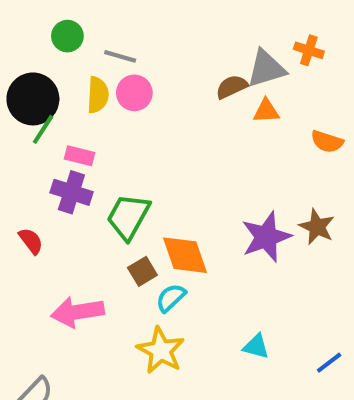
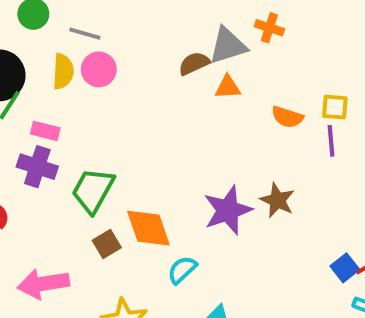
cyan semicircle: (171, 298) -> (182, 270), moved

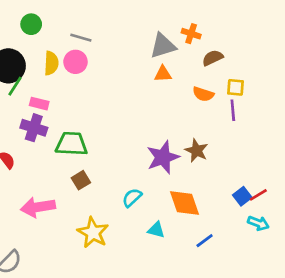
gray line: (85, 34) -> (81, 38), moved
brown semicircle: (194, 63) -> (213, 58), moved
green trapezoid: (93, 190) -> (71, 144), turned 64
orange diamond: (148, 228) -> (184, 203), moved

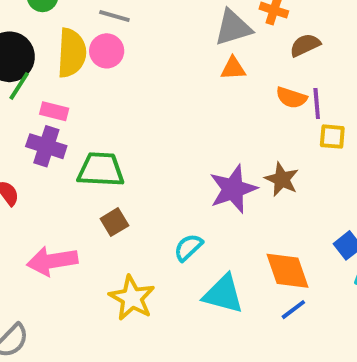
yellow semicircle: (51, 63) -> (72, 53), size x1.4
yellow square: (235, 87) -> (332, 137), moved
purple line: (233, 110) -> (317, 103), moved
orange diamond: (184, 203) -> (288, 271), moved
cyan triangle: (156, 230) -> (223, 294), size x1.6

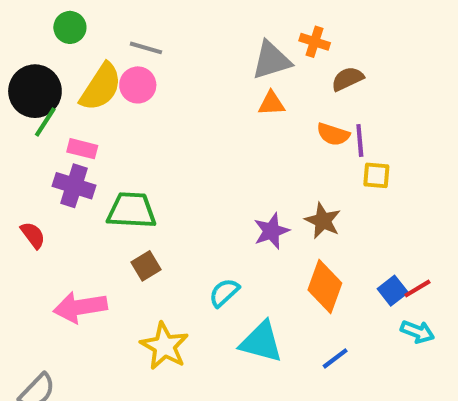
yellow semicircle: (72, 53) -> (101, 87), turned 30
purple star: (233, 189) -> (271, 231), size x0.7
orange diamond: (288, 271) -> (325, 286), moved, turned 39

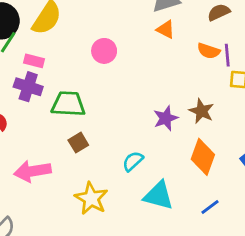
pink circle: (138, 85) -> (104, 51), moved
orange triangle: (271, 103) -> (166, 29), turned 30

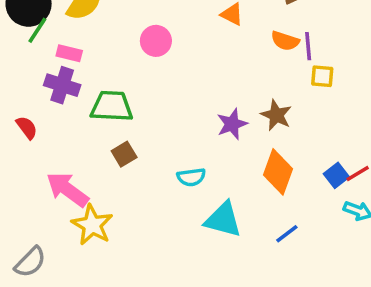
cyan semicircle: (133, 161) -> (191, 177), turned -145
pink arrow: (33, 171) -> (67, 190), turned 45
yellow star: (91, 198) -> (92, 225), moved

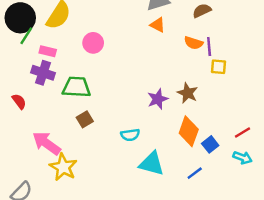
pink circle: (156, 41) -> (93, 43), moved
blue square: (336, 175) -> (210, 144), moved

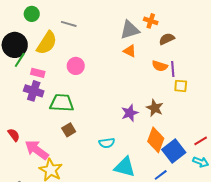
red semicircle: (19, 101) -> (14, 135), moved
blue square: (210, 144) -> (174, 151), size x1.6

